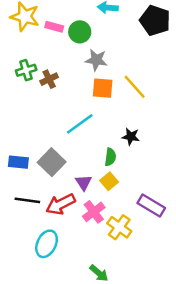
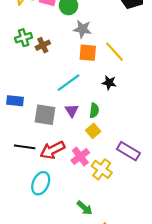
black star: (131, 137) -> (109, 83), moved
blue rectangle: (18, 162) -> (15, 101), moved
gray square: (52, 162) -> (45, 115), turned -35
purple triangle: (84, 183) -> (72, 110), moved

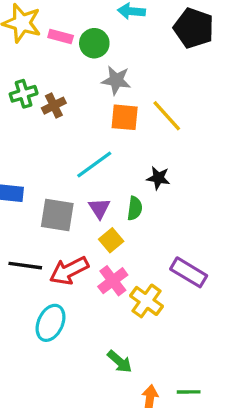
black star: (109, 83) -> (158, 178), moved
yellow square: (93, 131) -> (111, 240), moved

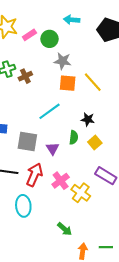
pink rectangle: (61, 36) -> (29, 35), turned -48
purple triangle: (99, 208) -> (53, 149), moved
yellow square: (111, 240) -> (95, 142), moved
red arrow: (69, 271) -> (34, 175), turned 140
cyan ellipse: (51, 323) -> (23, 206), turned -30

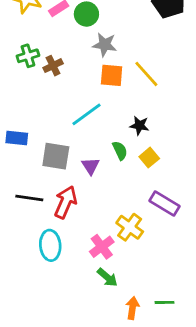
green semicircle: (74, 137) -> (120, 151), turned -32
pink cross: (61, 181) -> (102, 247), moved

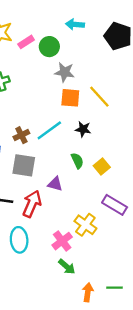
brown cross: (53, 66) -> (21, 135), moved
black star: (139, 126) -> (83, 129), moved
purple triangle: (91, 166) -> (55, 184), moved, turned -42

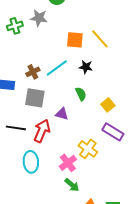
gray star: (64, 72) -> (39, 18), moved
yellow square: (102, 166) -> (108, 105), moved

